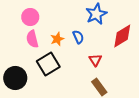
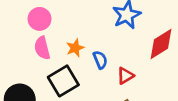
blue semicircle: (78, 37) -> (100, 60), moved
red triangle: (95, 60) -> (125, 76), turned 32

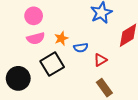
pink semicircle: (42, 48) -> (36, 38), turned -90
blue semicircle: (100, 60) -> (81, 48), turned 104

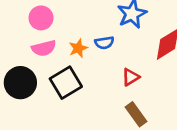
blue semicircle: (81, 48) -> (104, 43), moved
black circle: (18, 78) -> (20, 83), moved

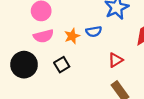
black square: (66, 83) -> (62, 65), size x0.6

